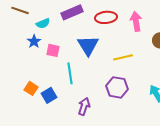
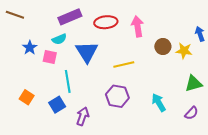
cyan semicircle: (43, 23) -> (59, 39), moved
blue square: (49, 95) -> (57, 105), moved

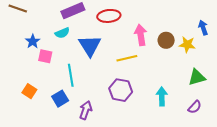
pink arrow: (138, 26) -> (141, 35), moved
pink square: (50, 57) -> (45, 56), moved
cyan arrow: (159, 103) -> (162, 96), turned 30

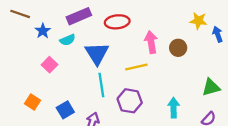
blue star: (33, 41) -> (43, 31), moved
yellow star: (187, 45) -> (198, 21), moved
pink square: (45, 56) -> (49, 65), turned 32
cyan line: (71, 75) -> (101, 85), moved

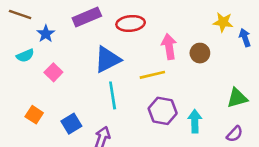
cyan semicircle: (68, 40) -> (25, 56), moved
blue triangle: (97, 53) -> (107, 59), turned 35
purple hexagon: (130, 101) -> (163, 111), moved

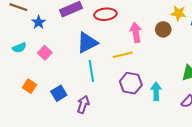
brown circle: (200, 53) -> (163, 29), moved
cyan semicircle: (25, 56) -> (19, 48), moved

